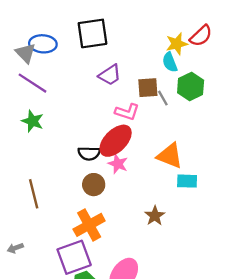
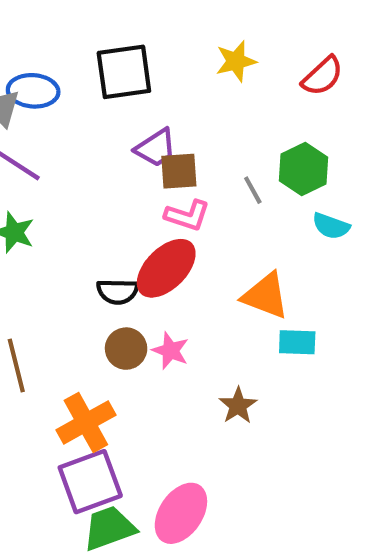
yellow star: (177, 44) -> (236, 61), moved
cyan semicircle: (170, 62) -> (331, 226), moved, turned -48
brown square: (148, 88) -> (179, 171), moved
pink star: (118, 164) -> (170, 351), moved
orange cross: (89, 225) -> (86, 422), moved

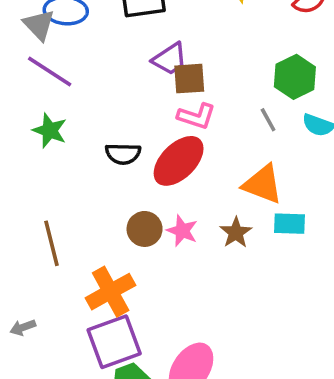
gray line: (253, 190) -> (268, 120), moved
black semicircle: (118, 292) -> (123, 154), moved
brown star: (238, 406) -> (236, 233), moved

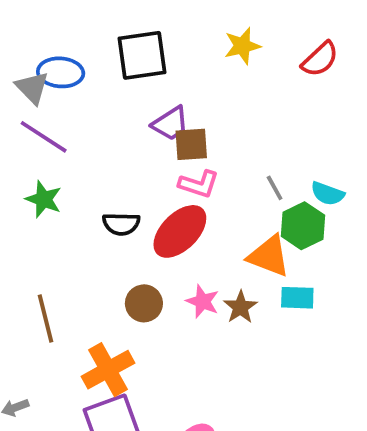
green hexagon: (295, 77) -> (303, 226), moved
pink star: (182, 231) -> (203, 301), moved

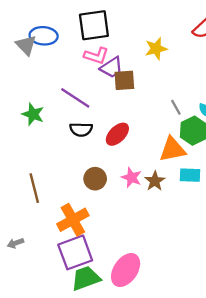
yellow star: (242, 46) -> (156, 49), moved
purple line: (44, 137) -> (75, 98), moved
pink L-shape: (199, 184) -> (96, 56), moved
red ellipse: (180, 231) -> (117, 134), size x0.7
orange triangle: (269, 256) -> (172, 149), turned -32

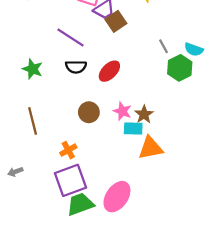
brown square: (124, 80) -> (116, 21), turned -30
green star: (33, 114) -> (33, 69), moved
orange triangle: (172, 149) -> (151, 148), moved
cyan rectangle: (190, 175) -> (133, 128), moved
orange cross: (73, 220) -> (68, 150), size x0.6

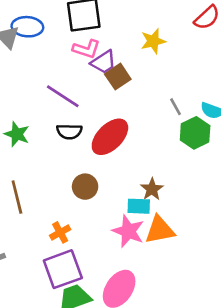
red ellipse: (109, 71) -> (110, 137), size x1.4
pink star: (122, 111) -> (128, 231), moved, size x1.4

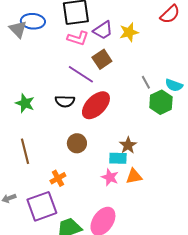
purple trapezoid: (103, 62) -> (103, 30), moved
purple line: (63, 96) -> (81, 74), moved
orange triangle: (160, 230) -> (134, 176), size x0.7
pink star: (128, 231) -> (110, 177), size x0.7
purple square: (63, 269) -> (42, 206), moved

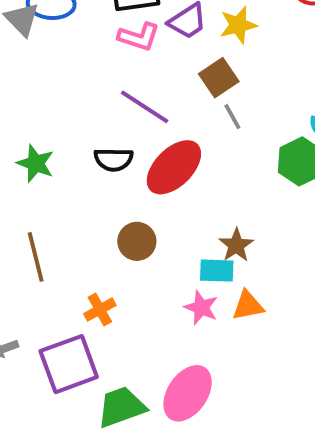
brown square: (102, 59) -> (219, 78), moved
gray line: (146, 82) -> (232, 117), moved

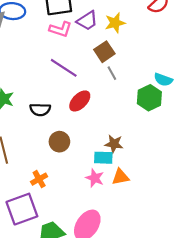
black semicircle: (114, 159) -> (40, 110), moved
red ellipse: (174, 167) -> (80, 101), size x0.7
brown star: (236, 245) -> (114, 144), turned -30

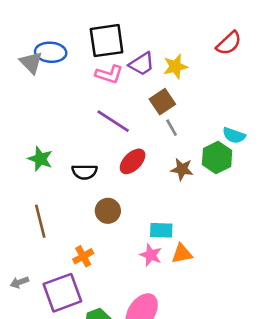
brown star: (114, 144) -> (182, 169), moved

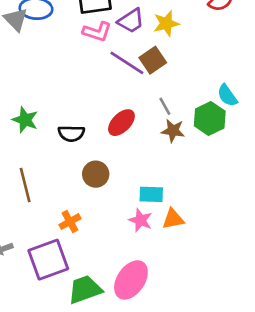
purple line: (113, 121) -> (127, 63), moved
gray line: (172, 128) -> (165, 106), moved
cyan semicircle: (234, 135) -> (227, 95), turned 35

